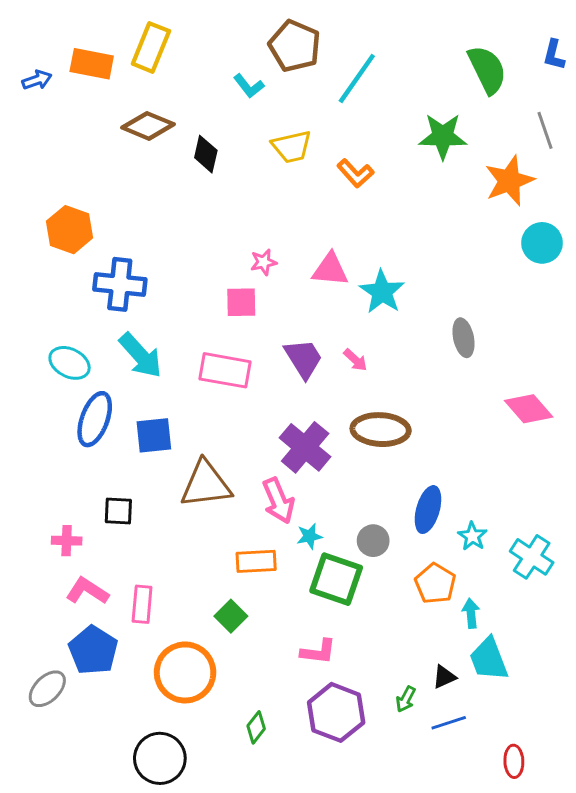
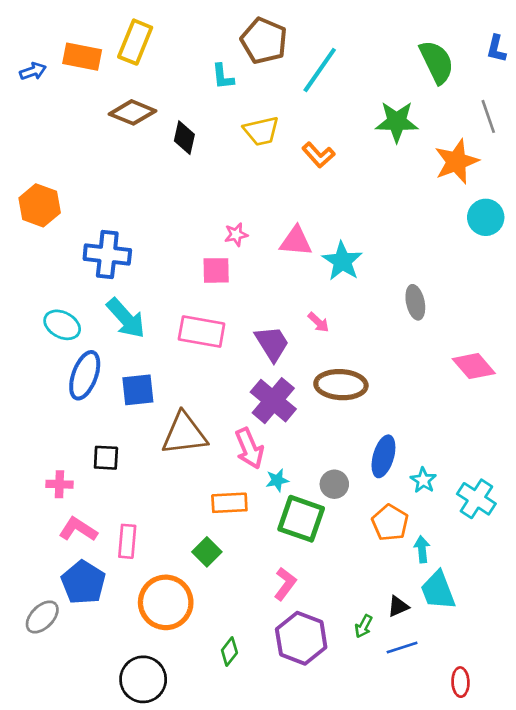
cyan L-shape: (249, 86) -> (223, 77), turned 32
orange hexagon: (70, 230) -> (40, 205), moved
purple trapezoid: (304, 358) -> (272, 343), moved
pink L-shape: (318, 652) -> (285, 584), turned -60

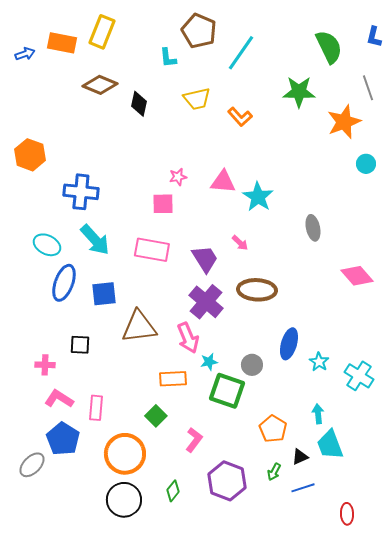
cyan circle: (486, 217) -> (366, 164), size x0.7
orange pentagon: (390, 523) -> (273, 429), moved
pink L-shape: (285, 584) -> (194, 440), moved
black circle: (143, 679) -> (124, 500), moved

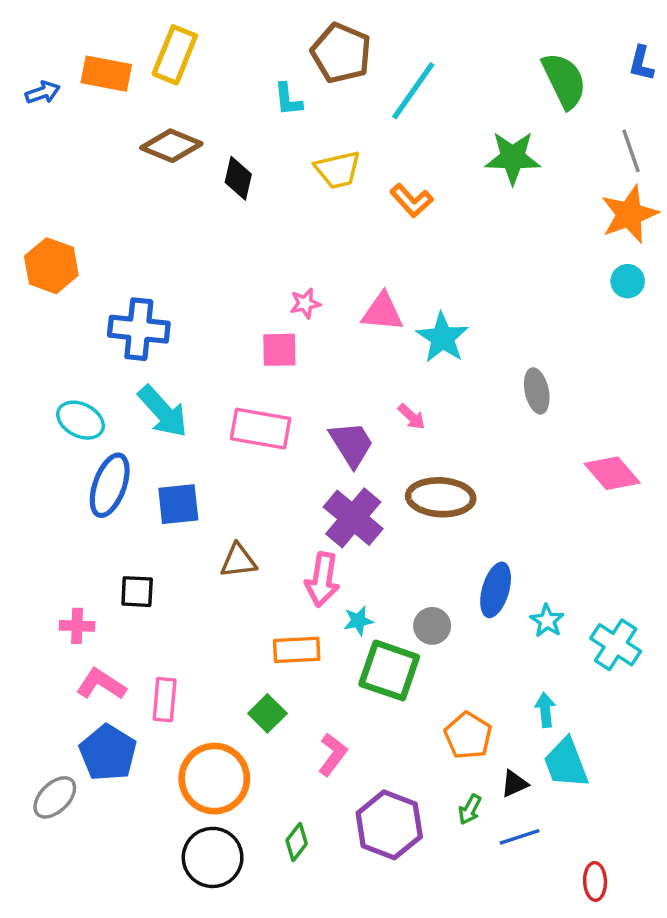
orange star: (344, 122) -> (629, 214), moved
brown triangle: (139, 327) -> (238, 561), size x0.6
pink arrow: (188, 338) -> (322, 580), turned 32

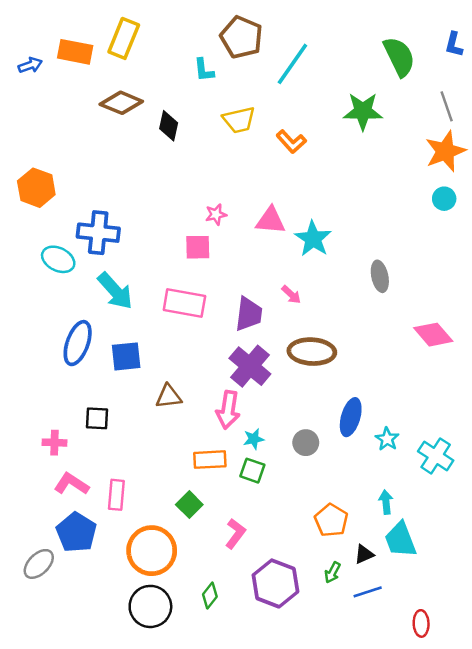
cyan ellipse: (81, 420) -> (58, 259), moved
purple trapezoid: (351, 444) -> (249, 314), turned 39
green square: (389, 670) -> (252, 471), moved, size x0.6

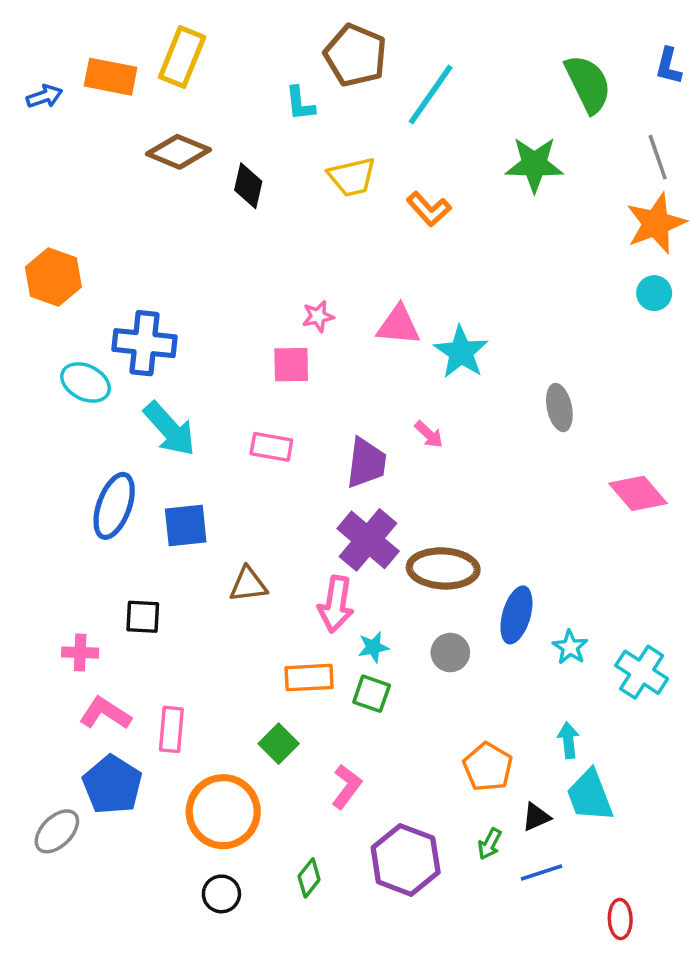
pink rectangle: (184, 303) -> (271, 447), size x0.7
brown ellipse: (312, 352) -> (443, 568), moved
black circle: (150, 606) -> (221, 894), size x0.6

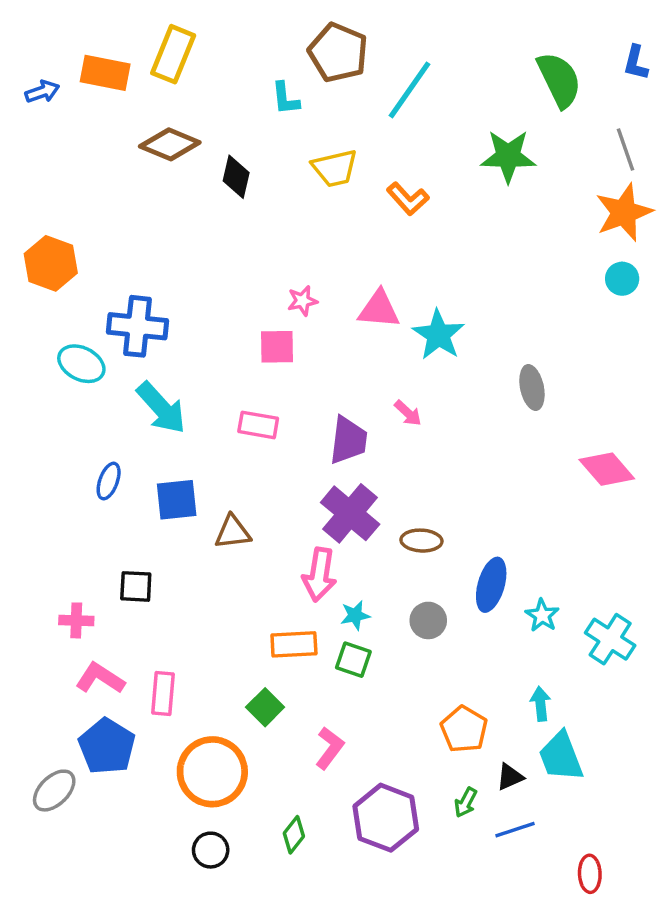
blue ellipse: (114, 506) -> (109, 481), size x0.6
brown ellipse: (443, 568) -> (421, 541), size x0.6
brown triangle: (248, 585) -> (233, 532), moved

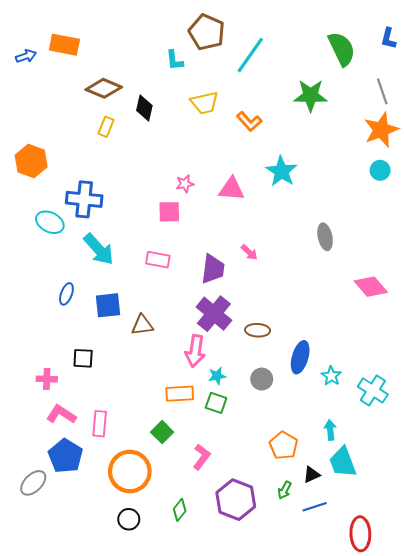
yellow rectangle: (173, 54) -> (106, 127), moved, size x0.6
cyan star: (438, 335) -> (281, 171), moved
red ellipse: (590, 874) -> (360, 534), size x1.5

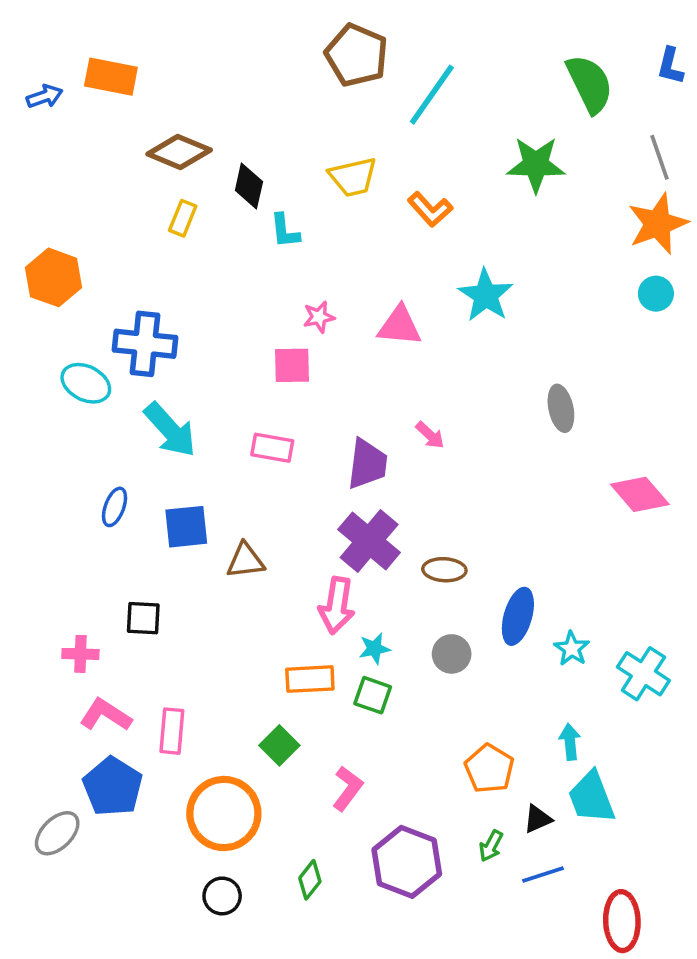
cyan L-shape: (174, 60) -> (285, 231), moved

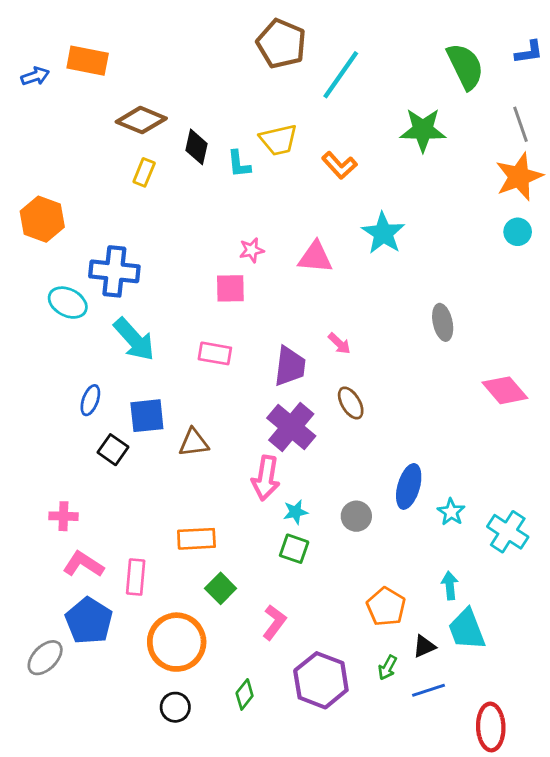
blue L-shape: (670, 66) -> (529, 52), turned -112
cyan L-shape: (285, 231) -> (239, 164), moved
brown ellipse: (444, 570) -> (351, 403), moved, turned 56
black square: (143, 618) -> (113, 450), moved, turned 32
orange rectangle: (310, 679) -> (196, 539), moved

